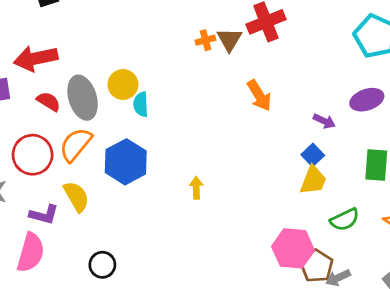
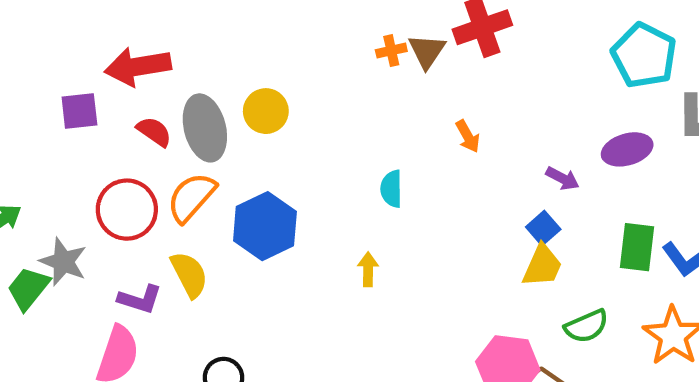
orange arrow: (259, 95) -> (468, 136), size x0.7
cyan semicircle: (141, 104) -> (391, 189), moved

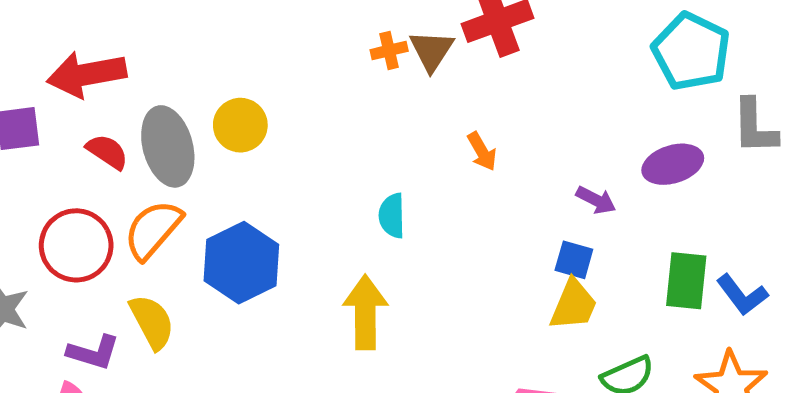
blue square: (543, 228) -> (574, 260), turned -32
yellow arrow: (368, 269) -> (365, 312), size x1.8

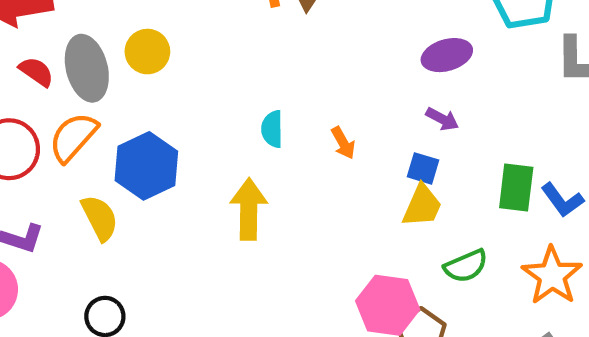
orange arrow: (482, 151) -> (343, 143), moved
purple ellipse: (673, 164) -> (447, 55), moved
yellow semicircle: (152, 322) -> (100, 218), moved

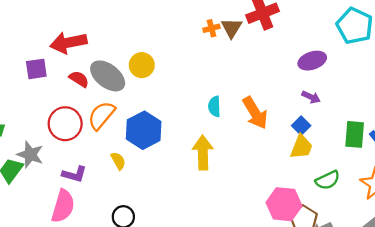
gray ellipse: (87, 68) -> (108, 76), turned -36
orange arrow: (343, 143) -> (255, 113), size x1.8
blue square: (423, 168) -> (301, 126), turned 30
yellow semicircle: (100, 218) -> (118, 161), size x0.7

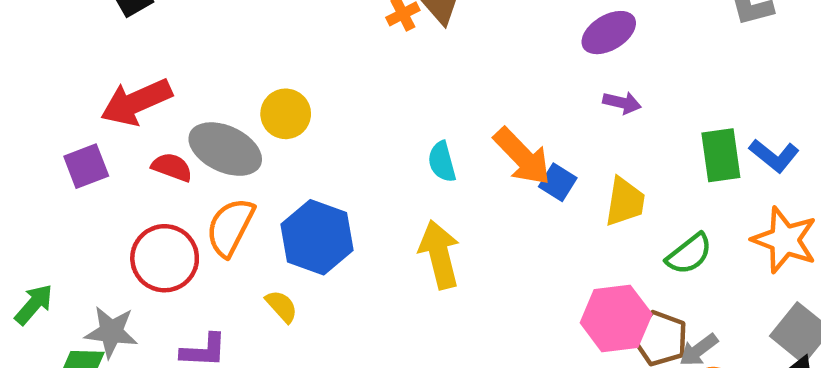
blue square: (301, 126) -> (558, 182), moved

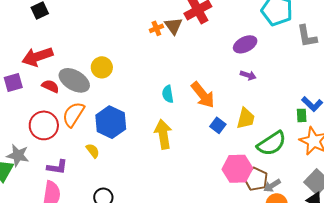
green rectangle: (721, 155) -> (302, 115), moved, size x0.6
blue square: (558, 182) -> (218, 125), moved
green semicircle: (689, 254) -> (272, 144), size x1.4

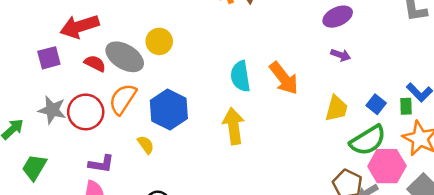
cyan semicircle: (168, 94) -> (240, 76), size x1.4
blue square: (218, 125) -> (376, 104), moved
gray star: (18, 155) -> (52, 110), moved
pink hexagon: (237, 169) -> (387, 166), moved

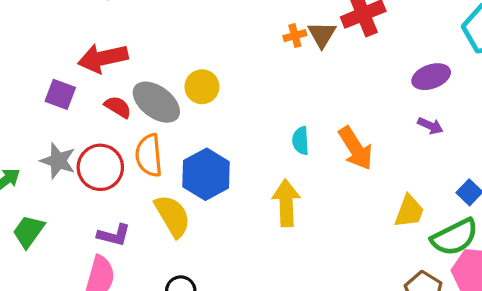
purple square: (49, 58) -> (60, 94), turned 30
cyan semicircle: (240, 76) -> (301, 141), size x0.7
orange semicircle: (123, 99) -> (149, 155), turned -44
yellow trapezoid: (336, 108) -> (409, 211), moved
yellow semicircle: (146, 145) -> (173, 216), size x1.8

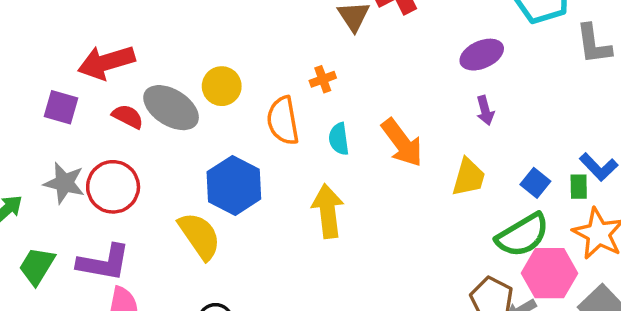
orange cross: (295, 36) -> (323, 79), moved
purple arrow: (430, 126) -> (485, 111), turned 55
orange semicircle: (149, 155) -> (283, 121), moved
yellow trapezoid: (409, 211) -> (469, 177), moved
purple L-shape: (114, 235) -> (104, 263), moved, size x1.4

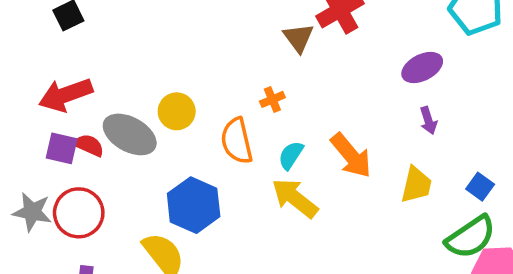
purple square: (61, 107) -> (62, 148), moved
cyan semicircle: (339, 139) -> (291, 155), turned 44
yellow arrow: (328, 211) -> (295, 198), moved, turned -42

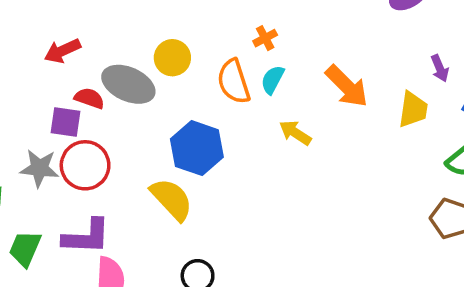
red arrow: (66, 95) -> (62, 51), size x0.7
purple arrow: (428, 121) -> (440, 68), moved
purple square: (62, 148) -> (65, 122), moved
cyan semicircle: (291, 155) -> (273, 80), moved
yellow arrow: (295, 198) -> (295, 133), size x0.7

